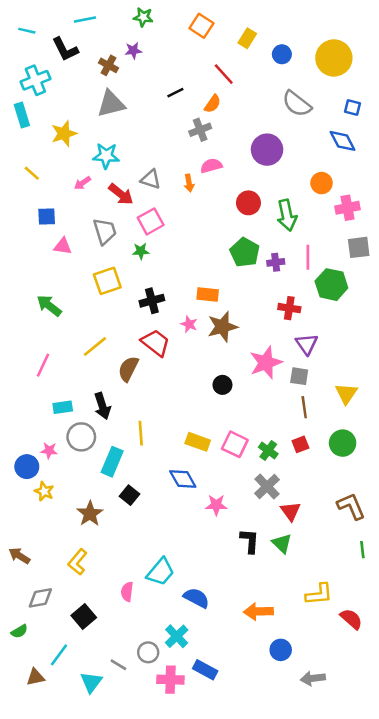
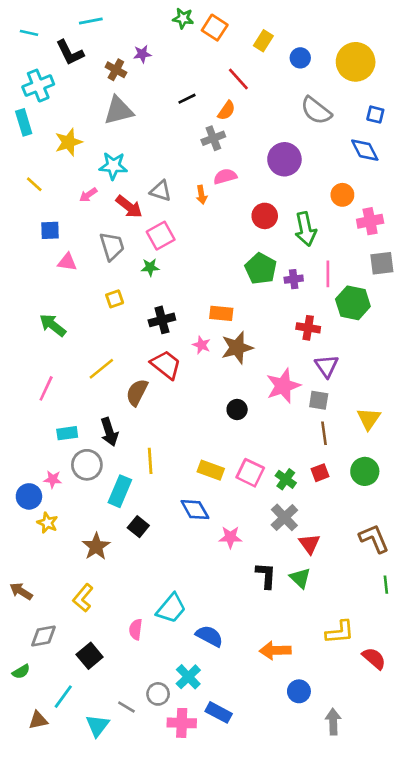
green star: (143, 17) -> (183, 18), moved
yellow square: (107, 281) -> (115, 299), size x0.6
gray arrow: (313, 678) -> (333, 722), turned 95

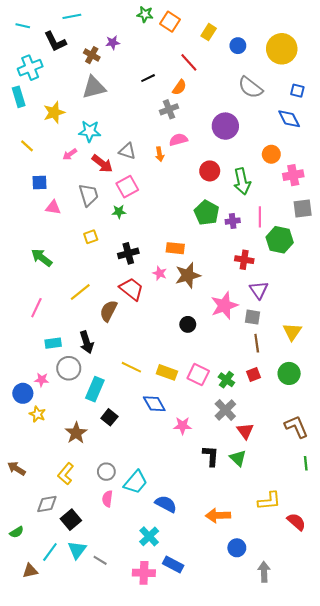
yellow line: (150, 461) -> (131, 367), moved, turned -60
gray diamond: (43, 636) -> (47, 504), moved
gray circle: (158, 694) -> (106, 472), moved
cyan triangle: (97, 726) -> (77, 550), moved

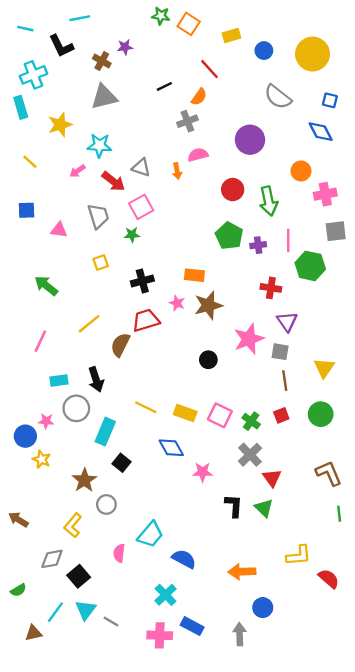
yellow rectangle: (209, 32) -> (231, 35), turned 42
blue square: (40, 182) -> (27, 210), moved
red trapezoid: (131, 289) -> (146, 320), turned -55
gray circle: (106, 472) -> (106, 504), moved
gray arrow: (264, 572) -> (240, 634), moved

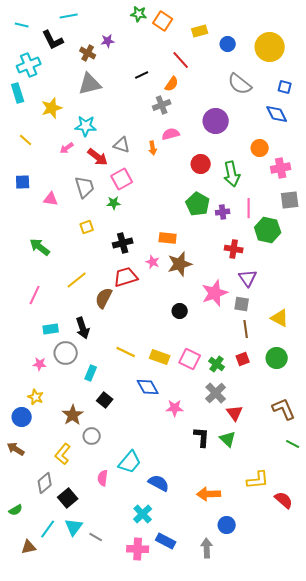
yellow triangle: (324, 368) -> (280, 318), turned -36
cyan rectangle: (105, 432) -> (91, 373), size x0.7
blue circle: (25, 436) -> (22, 417), moved
green line: (339, 514) -> (293, 444), turned -56
gray diamond: (52, 559) -> (45, 483), turned -30

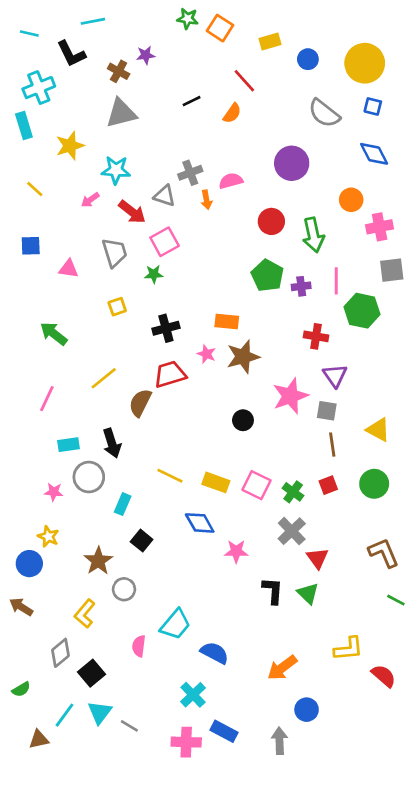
blue square: (285, 87) -> (373, 106), moved
gray cross: (162, 105) -> (190, 173), moved
orange arrow: (209, 494) -> (282, 668), turned -35

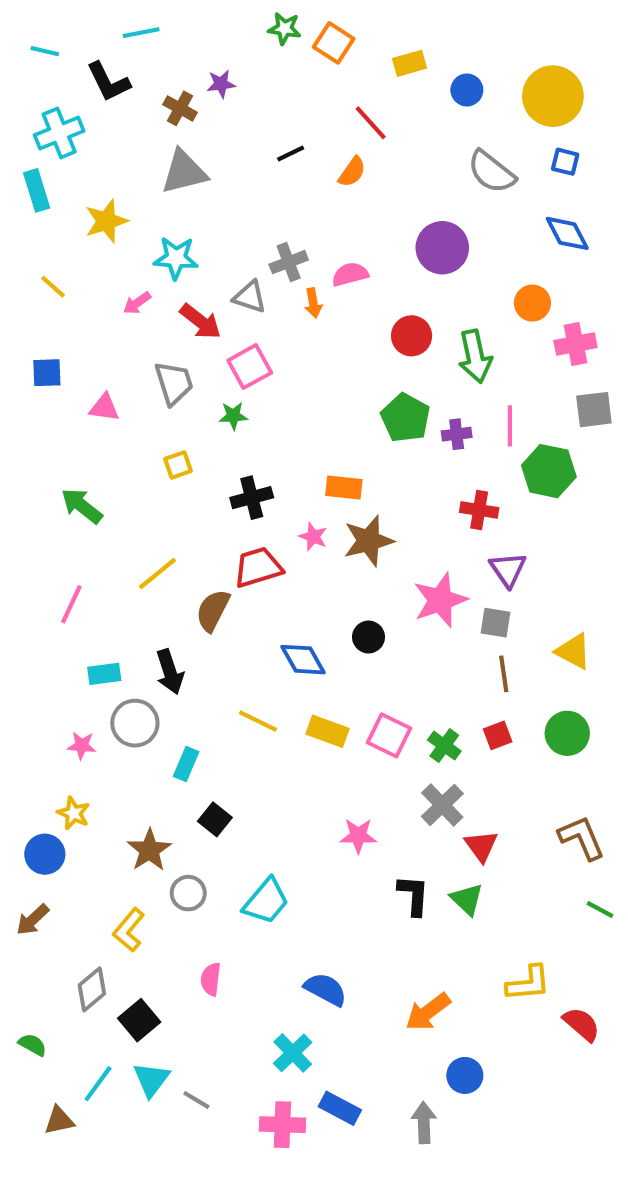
blue diamond: (200, 523) -> (303, 660), moved
brown arrow: (21, 607) -> (33, 920), turned -75
cyan trapezoid: (175, 624) -> (266, 901), moved
green semicircle: (21, 689) -> (33, 1045), turned -120

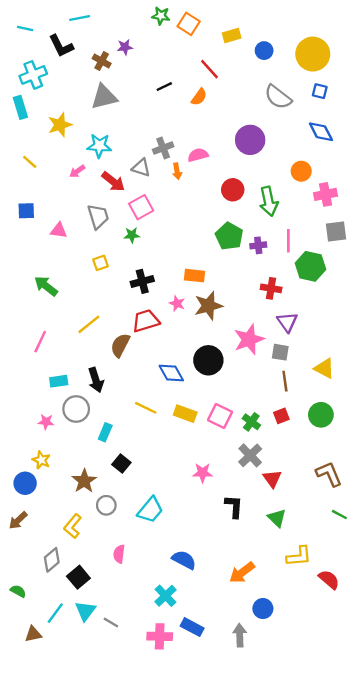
black circle: (369, 637) -> (208, 360), size x1.6
green triangle: (467, 899) -> (277, 518), moved

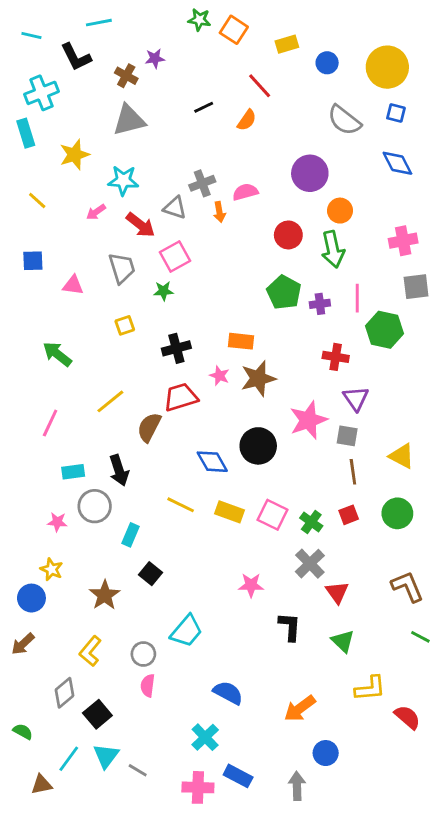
orange circle: (301, 171) -> (340, 211), moved
gray circle: (106, 505) -> (143, 654), moved

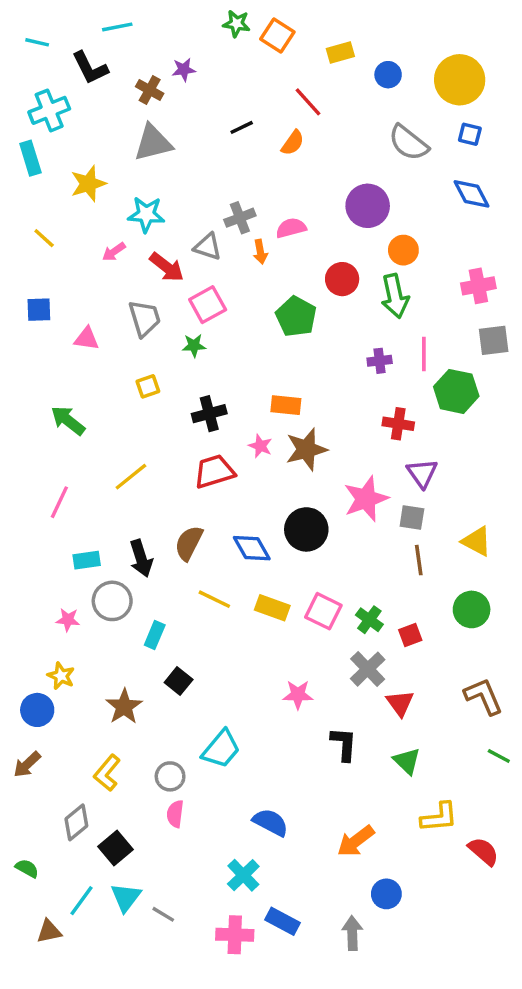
green pentagon: (284, 292) -> (296, 317), moved
brown semicircle: (149, 427) -> (189, 543), moved
red square: (349, 515) -> (410, 635), moved

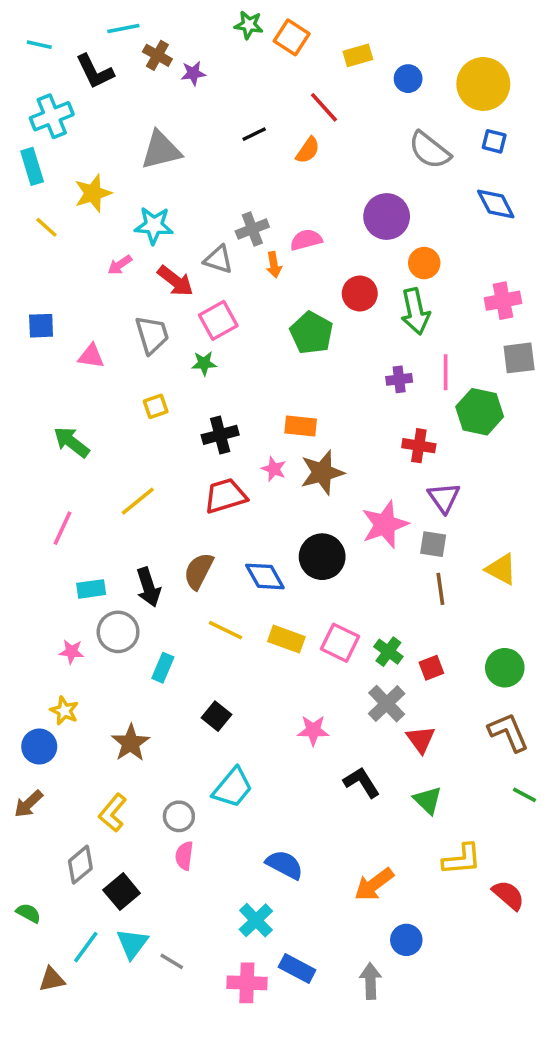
brown cross: (150, 90) -> (157, 55), moved
yellow line: (44, 238) -> (46, 227), moved
green circle: (472, 609) -> (505, 668), moved
black square: (179, 681) -> (217, 716), moved
black L-shape: (344, 744) -> (362, 782), turned -36

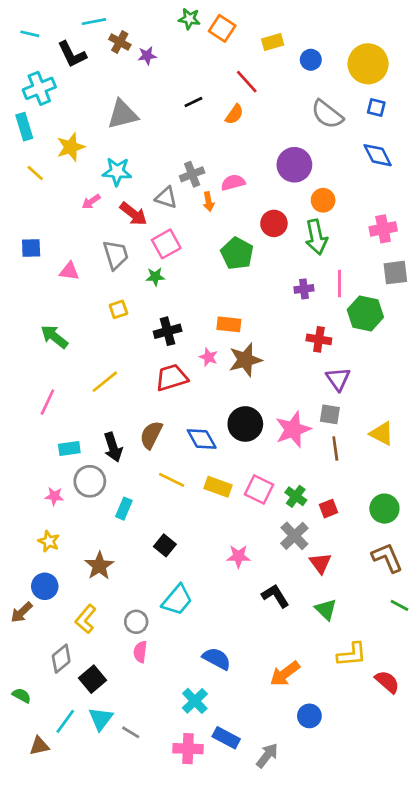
pink star: (385, 524) -> (293, 429), moved
blue circle: (39, 747) -> (45, 586), moved
gray arrow: (370, 981) -> (267, 755), moved, turned 40

